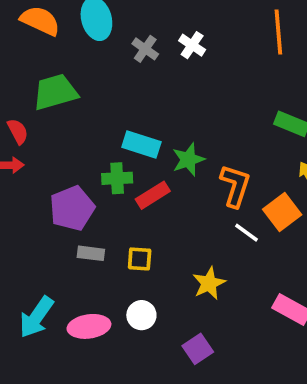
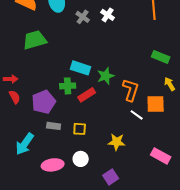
red semicircle: (18, 131) -> (15, 97), moved
orange square: (282, 212) -> (156, 104), turned 36
yellow star: (209, 283) -> (117, 142), turned 30
cyan arrow: (36, 317) -> (25, 144), moved

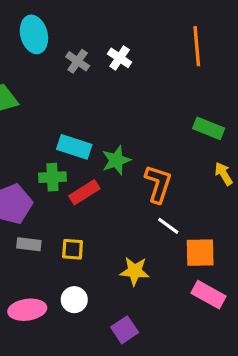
orange square: (156, 104) -> (200, 253), moved

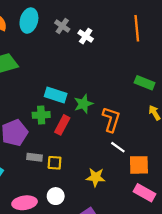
cyan ellipse: (34, 34) -> (29, 21), turned 30
gray cross: (78, 61) -> (62, 26), moved
red rectangle: (84, 192) -> (62, 125), turned -30
gray rectangle: (29, 244) -> (35, 157), moved

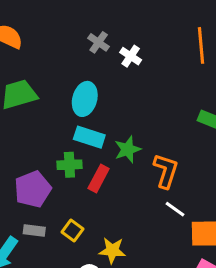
cyan ellipse: (29, 21) -> (85, 99), moved
gray rectangle: (35, 157) -> (34, 231), moved
yellow square: (55, 163) -> (73, 231), moved, turned 32
yellow star: (96, 177) -> (112, 250), moved

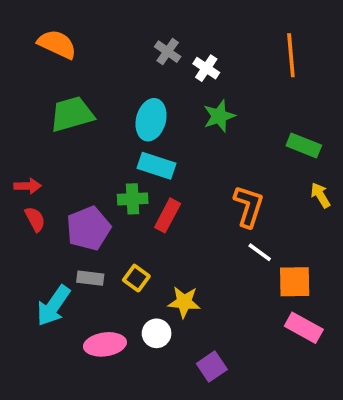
green star: (128, 149) -> (219, 116), moved

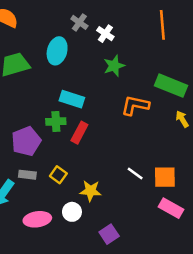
cyan ellipse: (151, 120) -> (57, 51), moved
green rectangle: (304, 145) -> (171, 86), size x1.4
orange L-shape: (249, 206) -> (135, 105), moved, turned -96
white line: (260, 252) -> (135, 173), moved

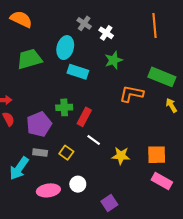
cyan rectangle: (72, 99) -> (78, 72), moved
white line: (135, 173) -> (94, 140), moved
yellow star: (91, 191) -> (121, 156), moved

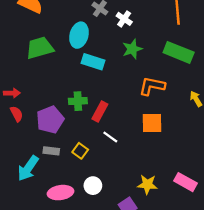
green rectangle: (162, 77) -> (179, 52), moved
orange square: (157, 155) -> (152, 123), moved
yellow star: (121, 156) -> (147, 184), moved

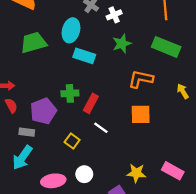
white cross: (124, 19) -> (114, 15), turned 32
gray rectangle: (51, 151) -> (27, 132), moved

